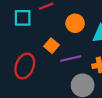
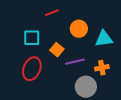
cyan square: (23, 18) -> (32, 38), moved

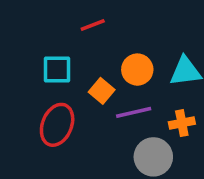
orange circle: (79, 29) -> (137, 70), moved

